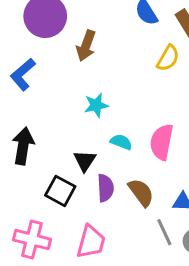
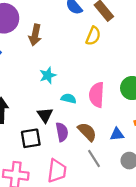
black square: (60, 191) -> (31, 138), turned -30
gray line: (164, 232) -> (94, 158), moved

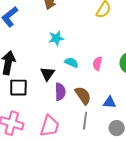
pink semicircle: (97, 95) -> (97, 63), size x0.6
black square: (31, 138) -> (18, 88), moved
gray line: (94, 158) -> (85, 121), turned 30

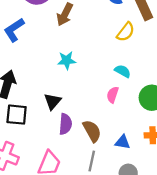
cyan semicircle: (71, 62) -> (123, 71), moved

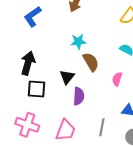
pink semicircle: (113, 95) -> (117, 79), moved
brown semicircle: (92, 131) -> (91, 62), moved

